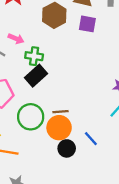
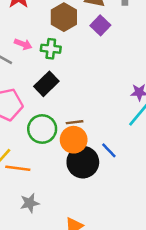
purple square: (87, 24) -> (100, 25), turned 36
green cross: (34, 56) -> (51, 49), moved
black circle: (67, 148) -> (83, 162), size x1.6

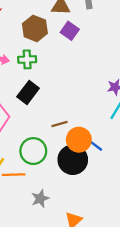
green circle: (42, 129) -> (33, 151), moved
orange circle: (74, 140) -> (79, 140), moved
gray star: (30, 203) -> (40, 199), moved

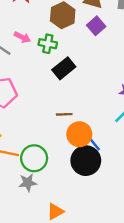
black rectangle: (28, 93) -> (64, 68), moved
green circle: (33, 151) -> (34, 158), moved
black circle: (73, 160) -> (86, 161), moved

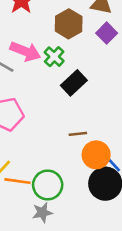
pink arrow: (22, 37) -> (25, 51), size x1.6
green cross: (48, 44) -> (54, 57), turned 36

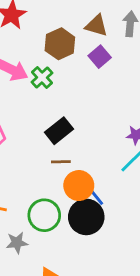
black rectangle: (74, 83) -> (59, 131), moved
green circle: (48, 185) -> (44, 215), moved

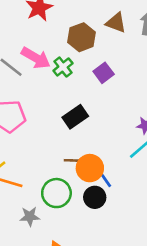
purple square: (100, 57) -> (104, 73), moved
brown line: (61, 162) -> (73, 160), moved
black circle: (86, 217) -> (95, 197), size x0.7

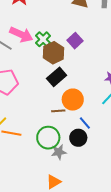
brown hexagon: (81, 37) -> (54, 53), moved
orange circle: (90, 168) -> (73, 100), moved
gray star: (30, 216) -> (59, 152), moved

